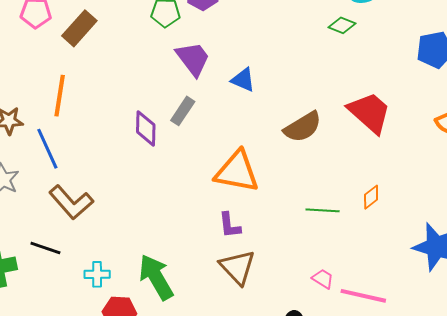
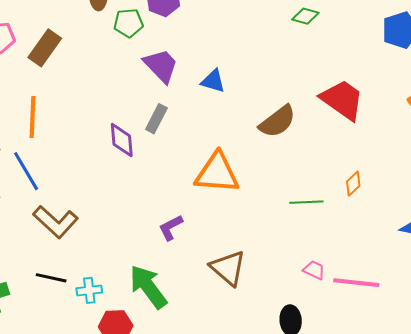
purple L-shape: (230, 225) -> (171, 228), moved, turned 76
black line: (45, 248) -> (51, 278), moved

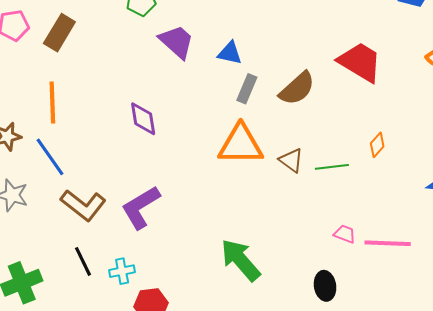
gray rectangle: (156, 119) -> (247, 89), moved
purple L-shape: (171, 228) -> (141, 207), moved, size x1.6
brown triangle: (228, 268) -> (291, 160), moved, size x0.7
black line: (51, 278) -> (83, 261), turned 56
green arrow: (148, 287) -> (241, 260), moved

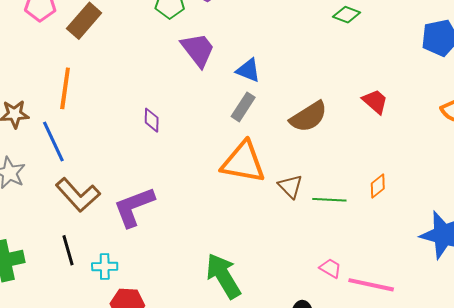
red trapezoid: (360, 62) -> (375, 101), size x0.6
gray rectangle: (247, 89) -> (243, 107), moved
purple diamond: (143, 119) -> (152, 120), size x0.7

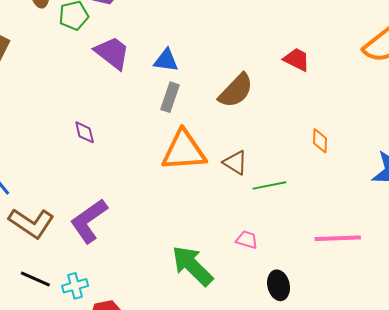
orange diamond: (378, 186) -> (320, 141), turned -35
green line: (329, 200) -> (269, 185), moved
black line: (68, 250) -> (35, 279), turned -36
pink trapezoid: (330, 268) -> (247, 240), moved

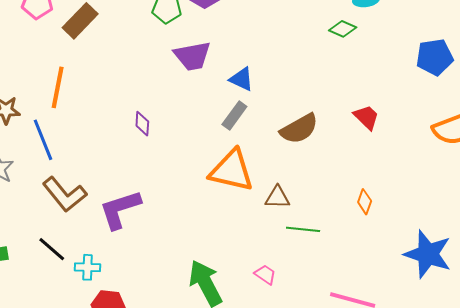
purple trapezoid: (112, 53) -> (192, 56), turned 114
brown triangle: (235, 163) -> (277, 197), turned -48

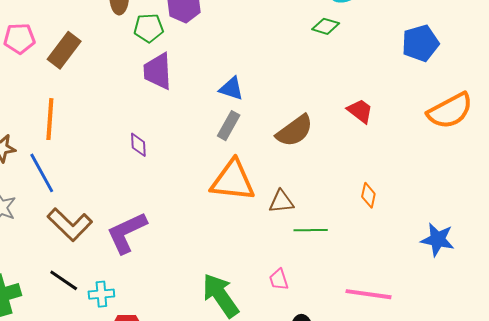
purple trapezoid: (192, 56) -> (158, 71), moved, turned 105
blue star: (428, 254) -> (438, 240), size x0.7
pink trapezoid: (265, 274) -> (279, 280), turned -135

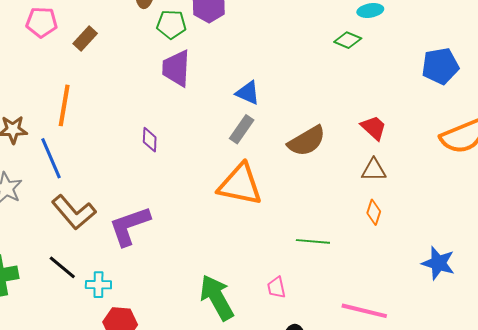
brown rectangle: (64, 50) -> (85, 38), size x0.7
brown triangle: (281, 202) -> (374, 170), moved

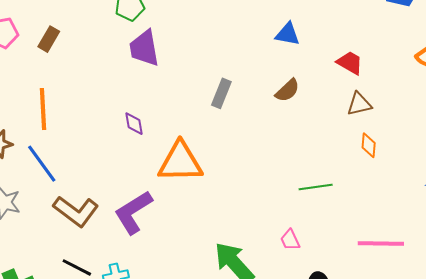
blue triangle: (248, 93) -> (288, 34), moved
brown semicircle: (307, 141) -> (287, 90), size x0.7
orange triangle: (240, 185) -> (180, 162), moved

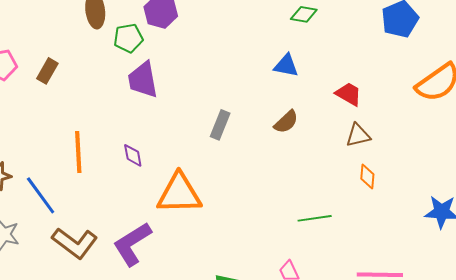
orange line: (43, 109) -> (78, 152), moved

